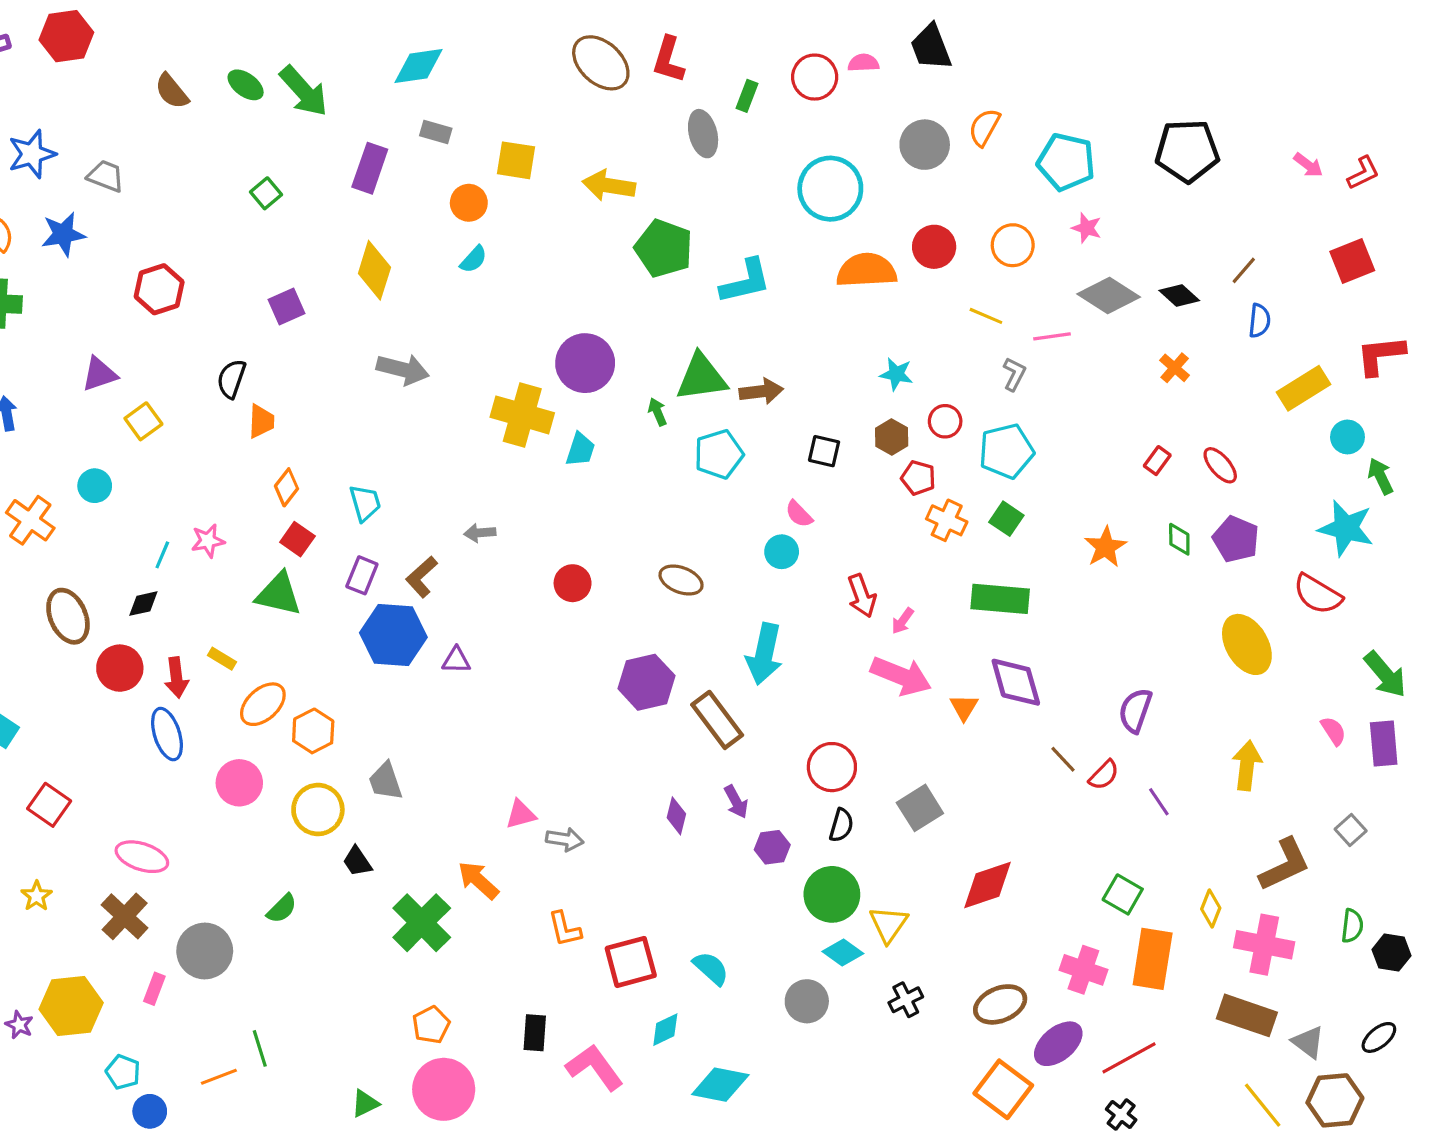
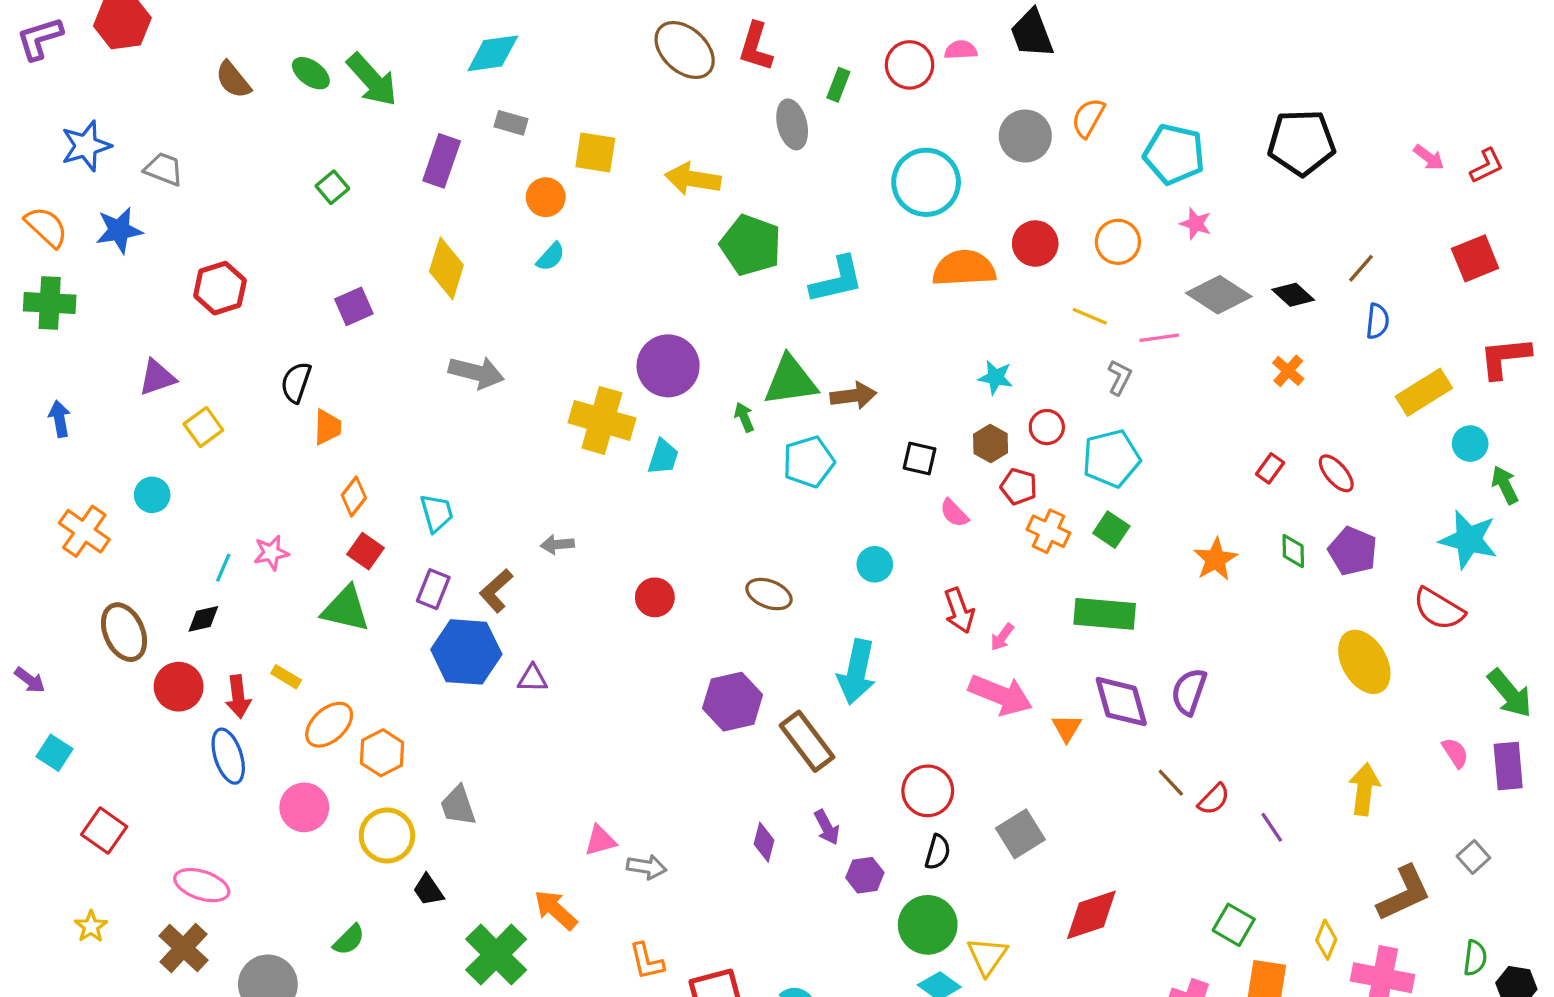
pink semicircle: (799, 514) -> (954, 513), moved
purple semicircle: (1135, 710) -> (1189, 692), moved

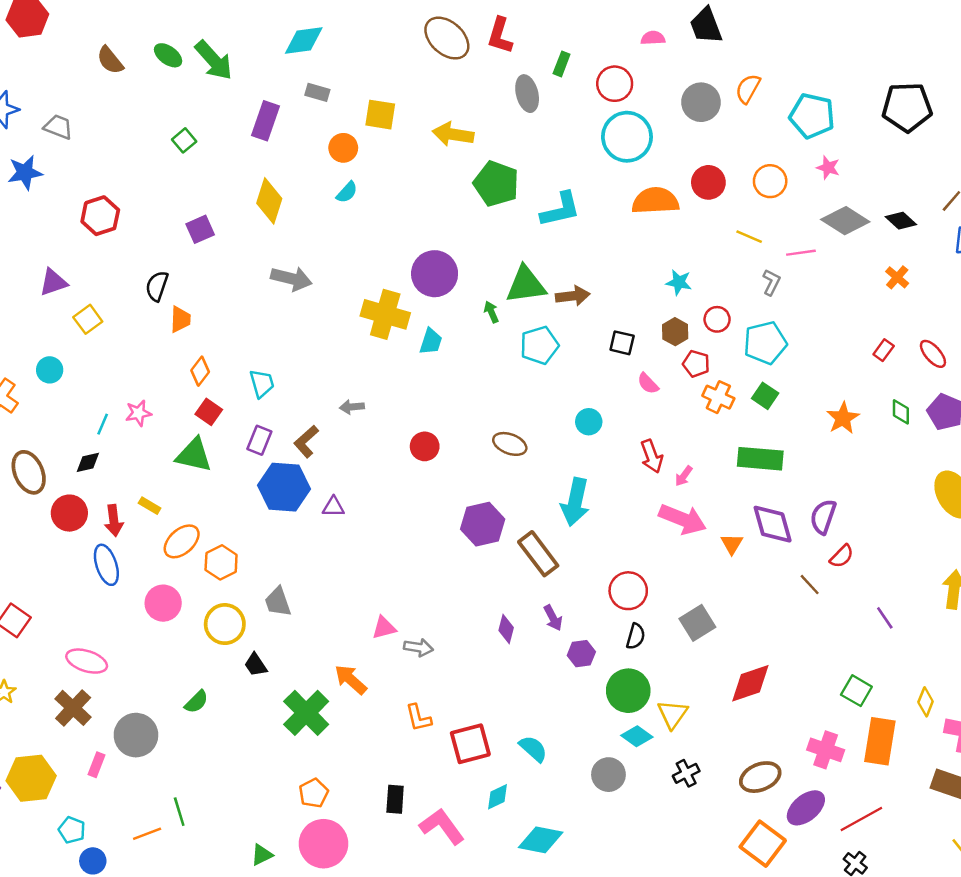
red circle: (910, 65) -> (615, 84), moved
red semicircle: (1214, 799) -> (842, 556), moved

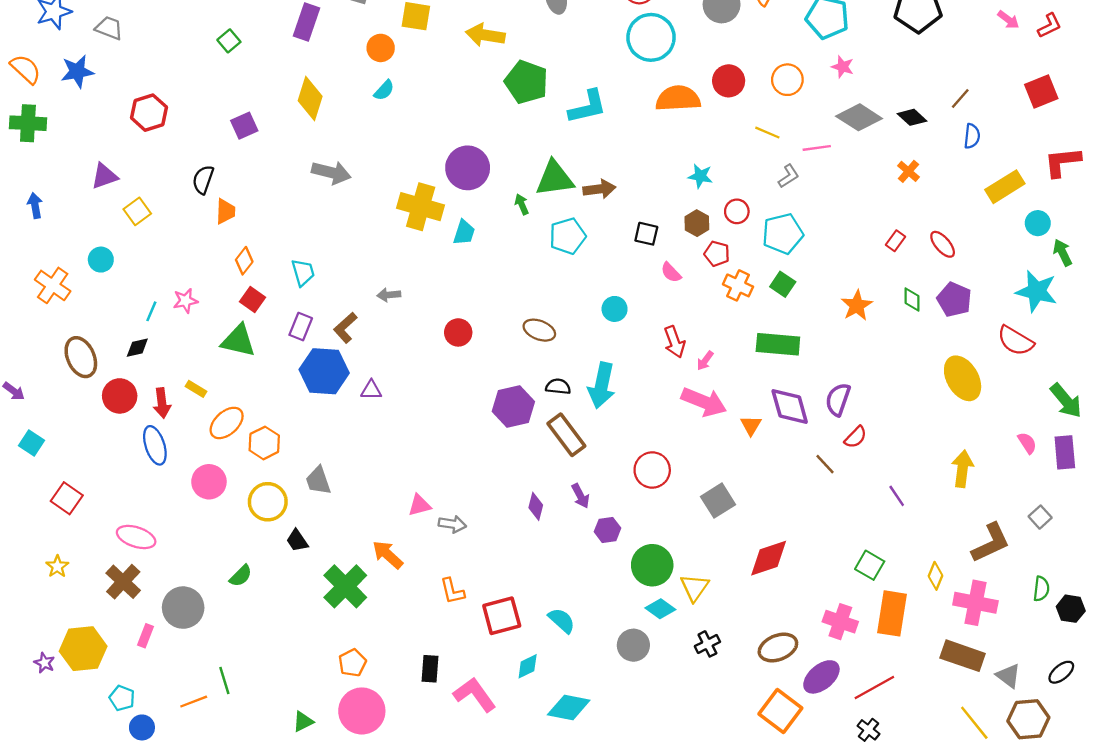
gray L-shape: (771, 282) -> (789, 176), turned 30
black semicircle: (636, 636) -> (558, 387), moved, turned -100

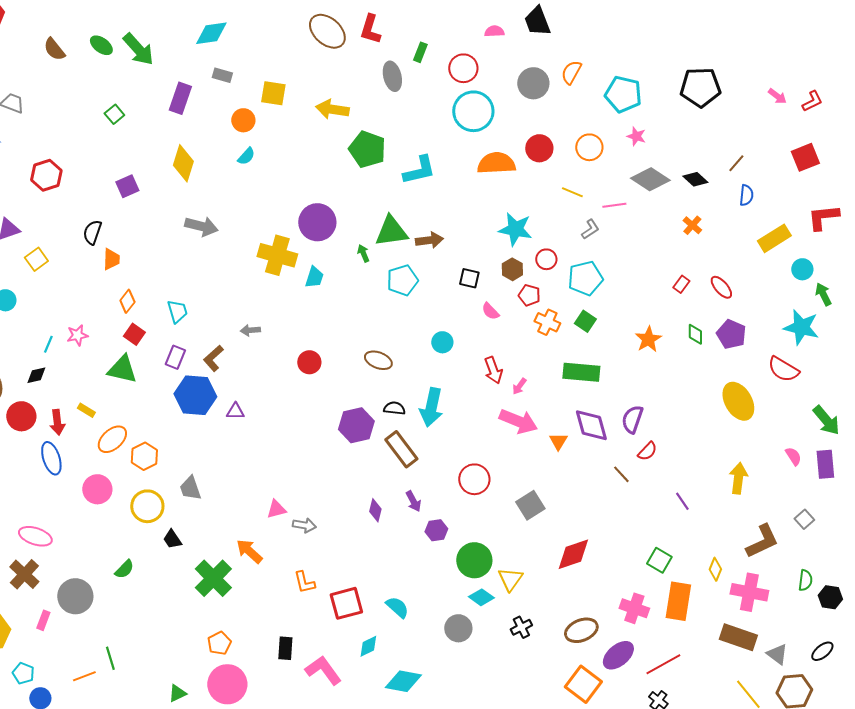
cyan star: (700, 176) -> (515, 229), size x1.6

